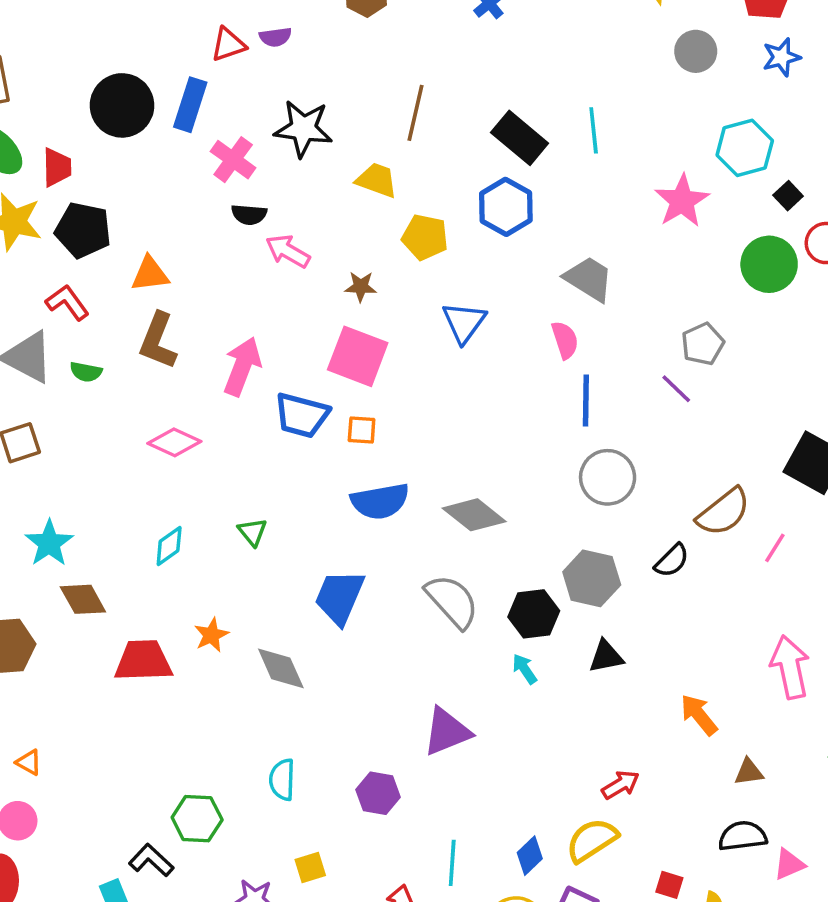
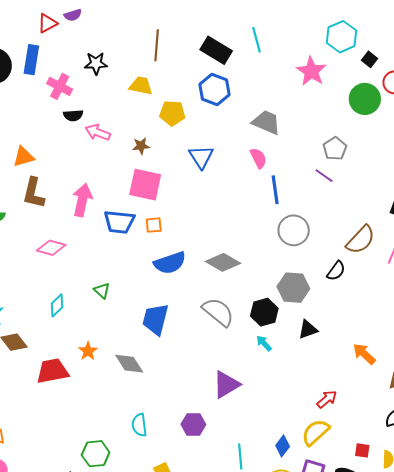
black star: (303, 129) -> (96, 63), size x0.7

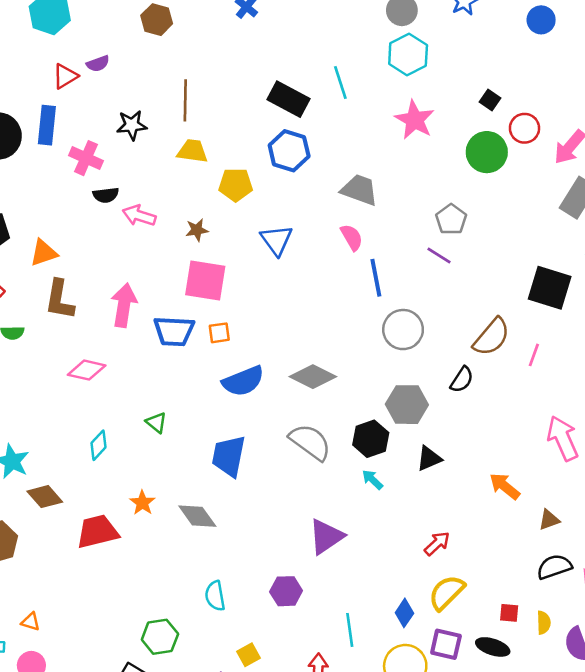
cyan hexagon: (342, 37) -> (408, 54), moved
brown line: (157, 45) -> (185, 100), moved
red arrow: (327, 399) -> (437, 543), moved

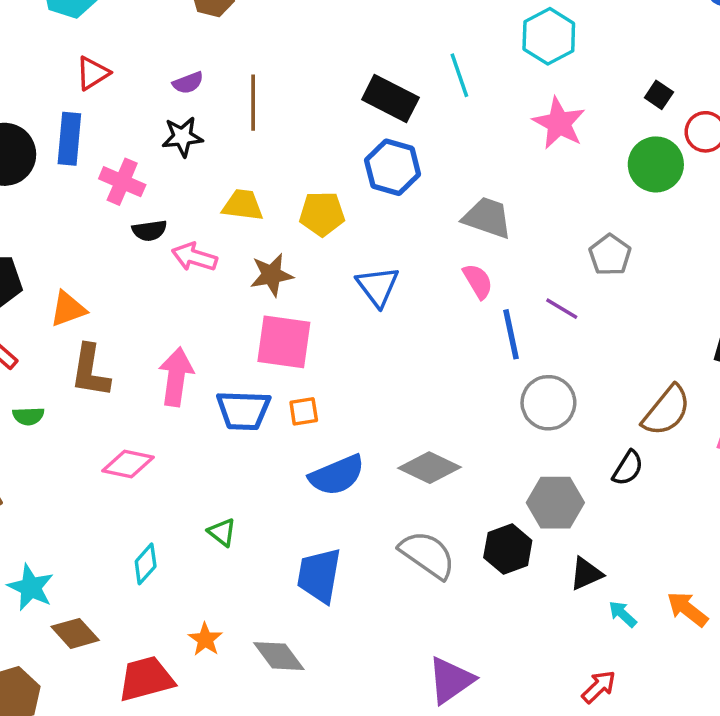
purple semicircle: (98, 64) -> (188, 83), moved
yellow trapezoid: (192, 151) -> (243, 205), moved
brown star: (197, 230) -> (272, 275), size x1.4
purple line: (439, 256) -> (562, 309), moved
cyan arrow: (372, 480) -> (623, 614), moved

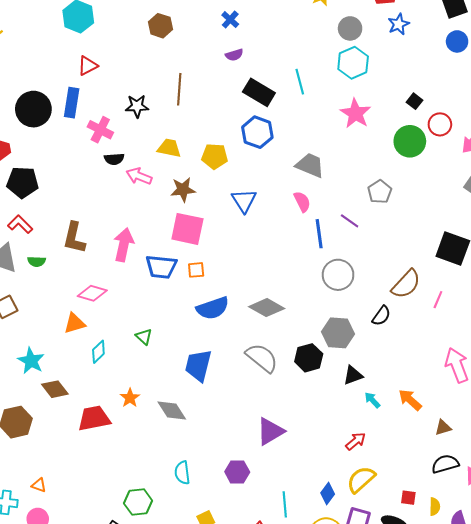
purple semicircle: (188, 83) -> (234, 55), moved
orange triangle: (68, 309) -> (75, 323), moved

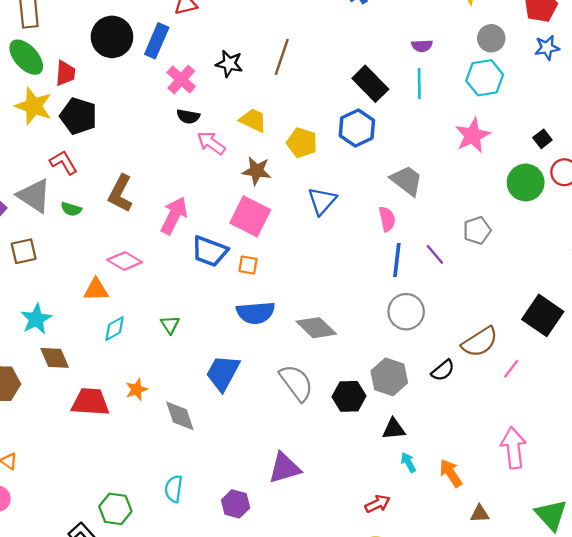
purple semicircle: (234, 55) -> (422, 46), moved

